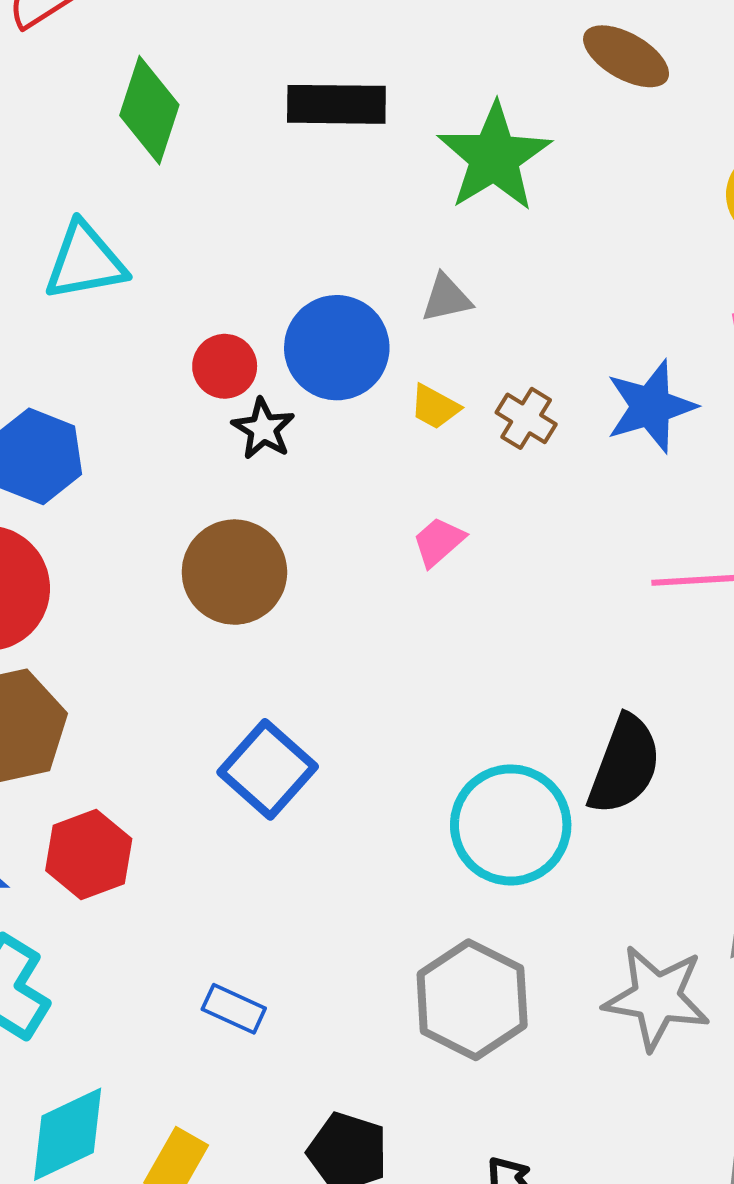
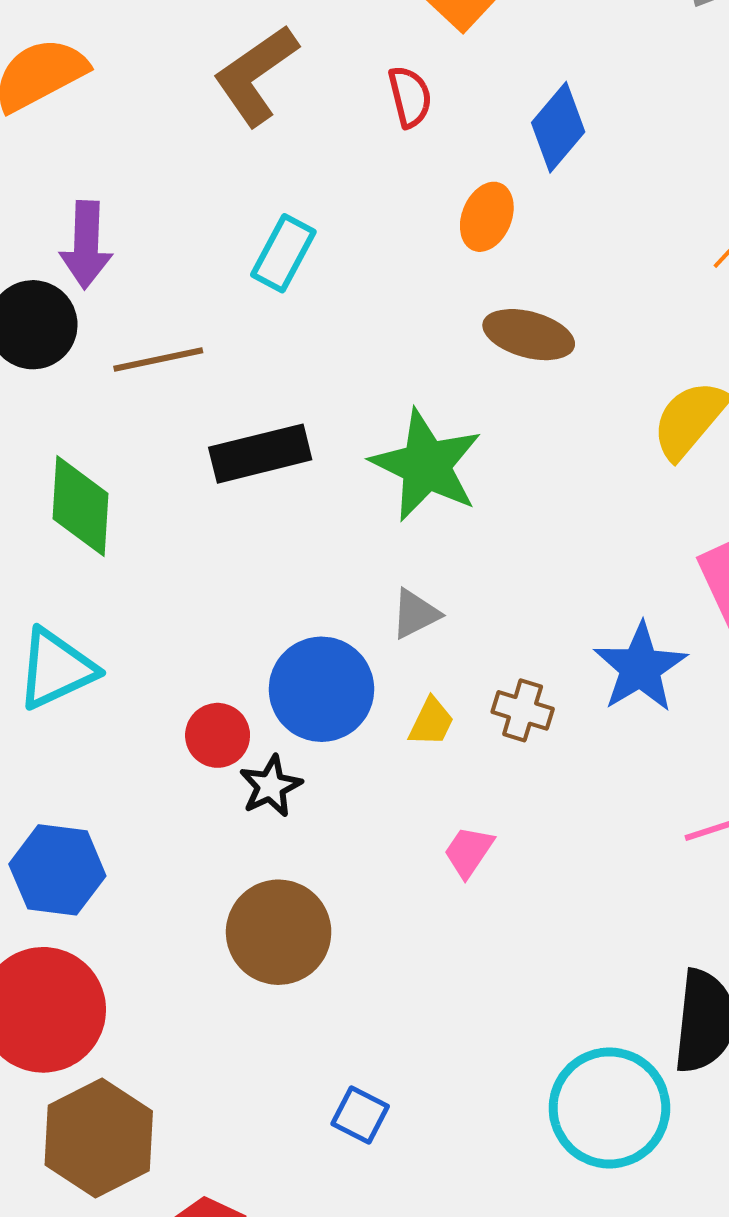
yellow trapezoid: (435, 407) -> (431, 722), turned -78
black star: (263, 429) -> (271, 786), turned 30
blue square: (268, 769) -> (360, 1115), size x0.6

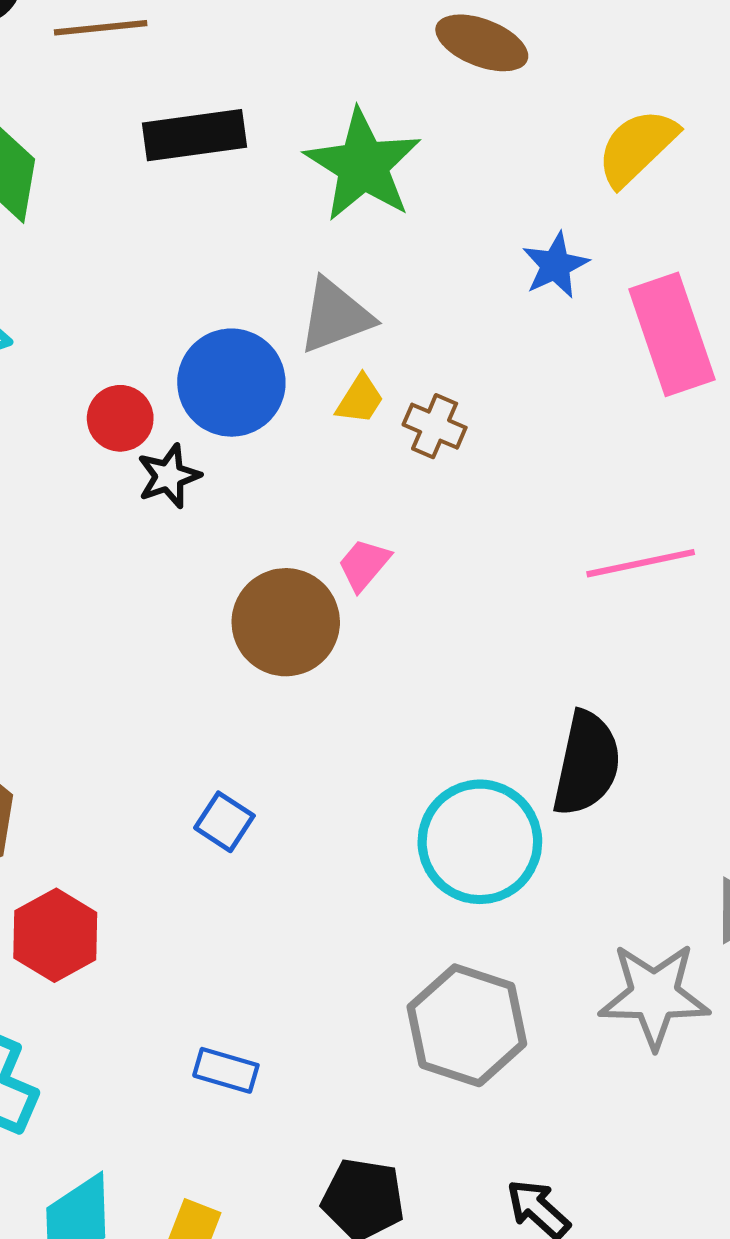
gray triangle: (415, 614) -> (335, 316), size x1.5
blue star: (640, 667) -> (555, 265), moved, size x0.7
yellow trapezoid: (431, 722) -> (360, 399), moved
brown circle: (279, 932) -> (286, 622), moved

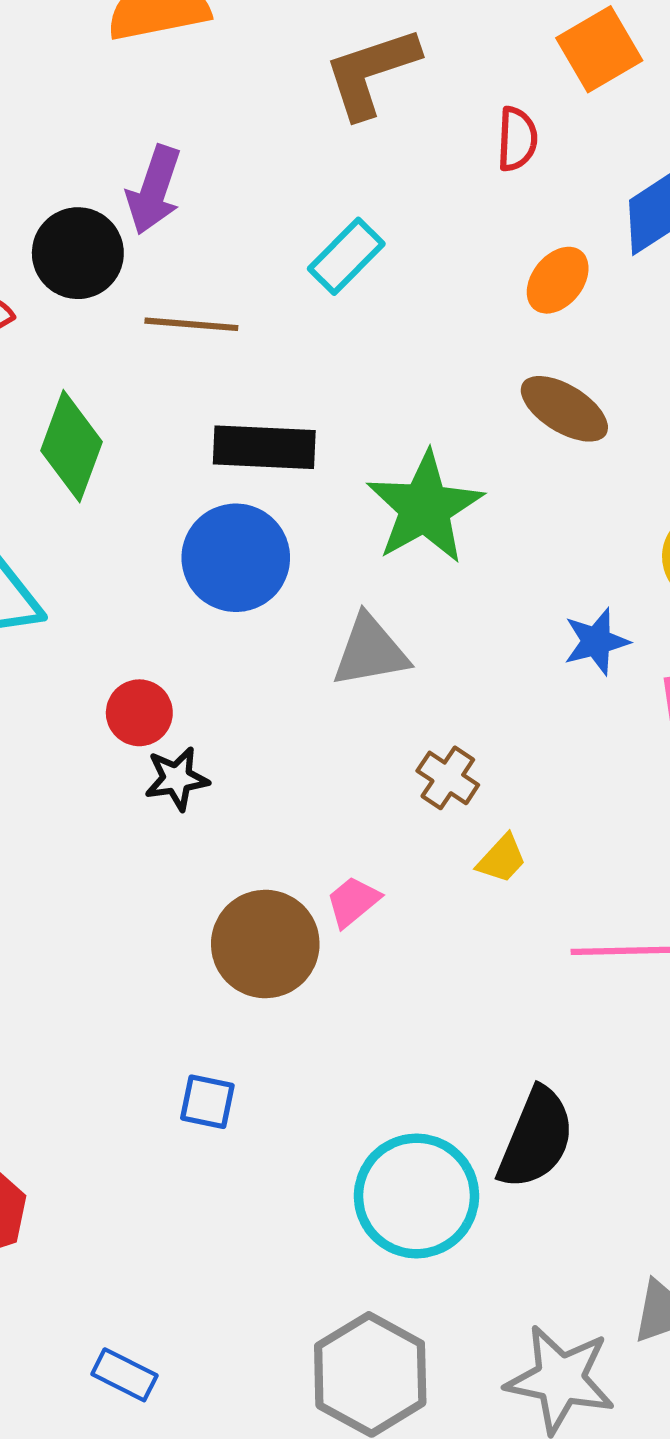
blue circle: (231, 383) -> (236, 558), moved
yellow trapezoid: (360, 399) -> (502, 859), moved
blue square: (224, 822) -> (207, 1102), moved, turned -32

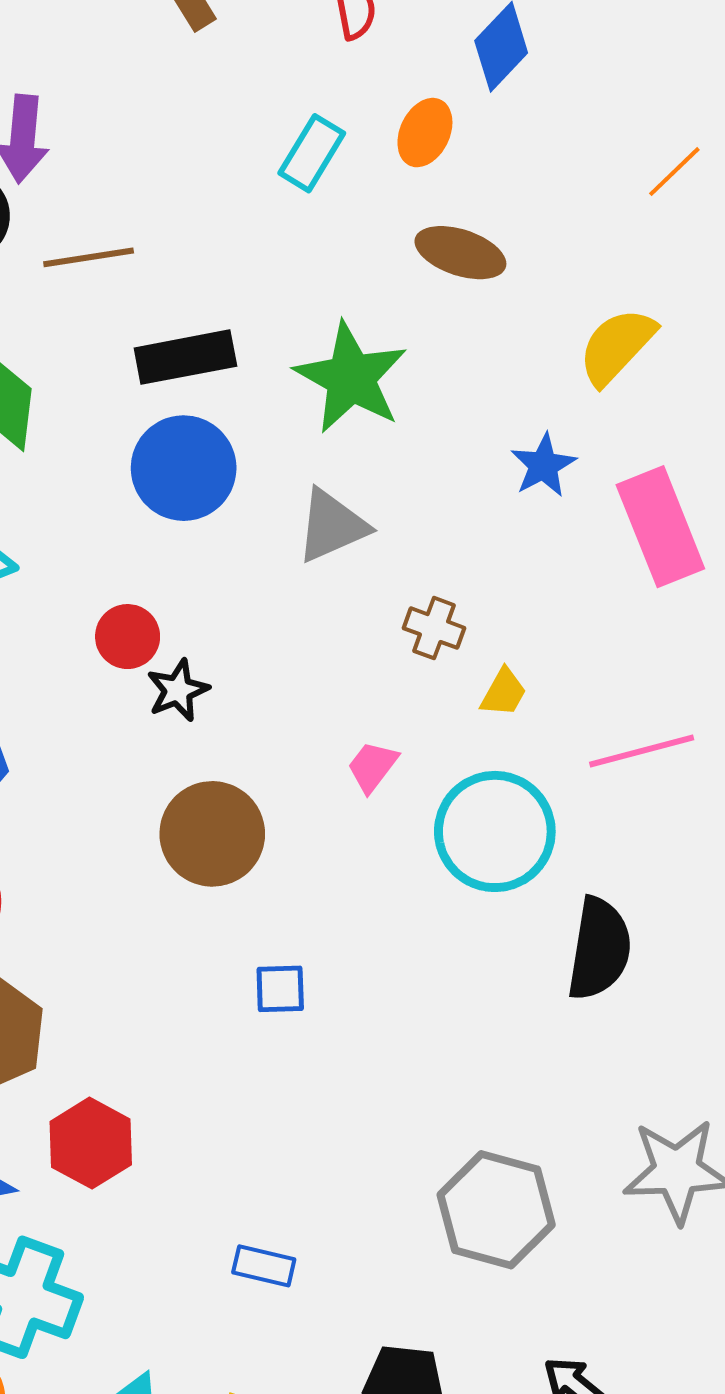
cyan rectangle: (346, 256) -> (312, 153), moved
brown circle: (265, 944) -> (212, 834), moved
cyan circle: (417, 1196) -> (495, 831), moved

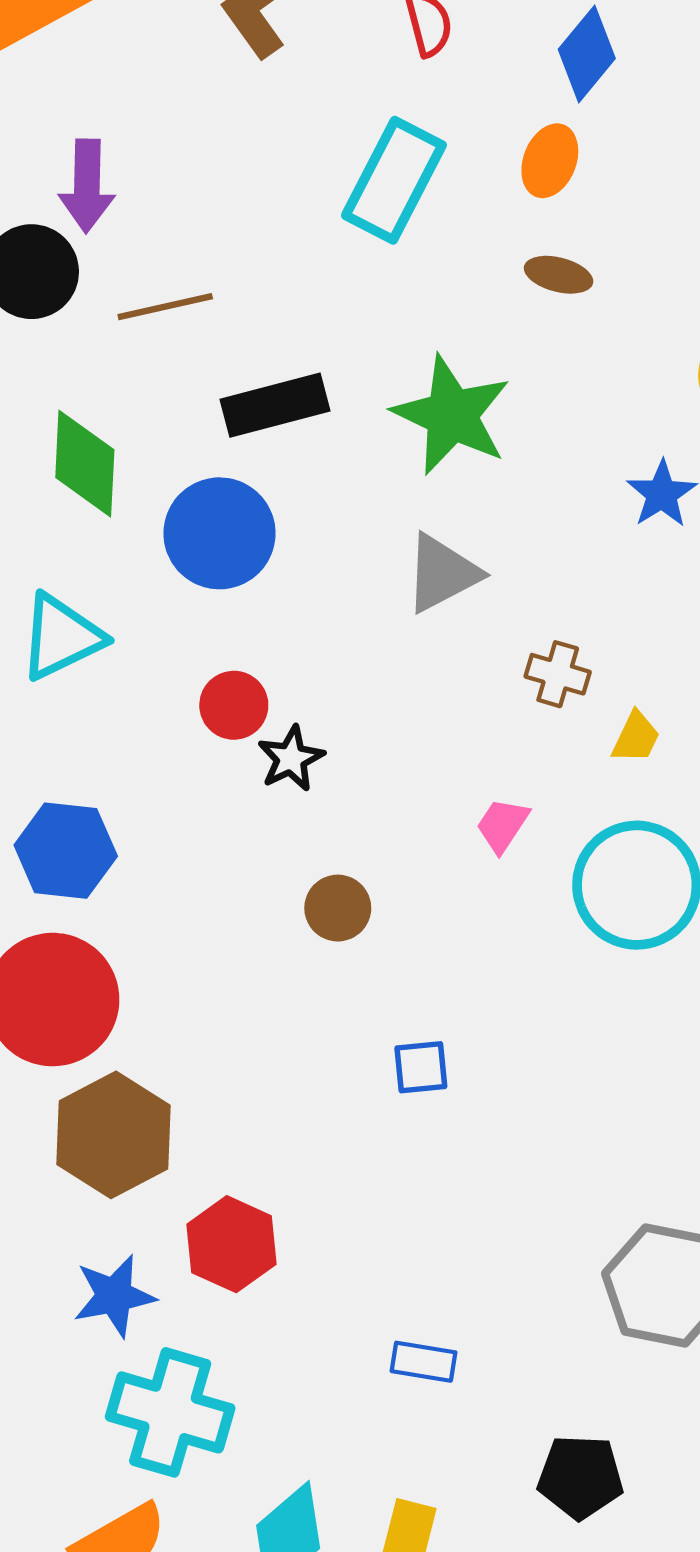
orange ellipse: (425, 133) -> (550, 161), moved
cyan rectangle: (312, 153) -> (394, 180), size x1.5
brown ellipse: (460, 253) -> (559, 275), size x0.7
blue circle: (184, 468) -> (219, 533), moved
brown circle: (212, 834) -> (338, 908), size x0.6

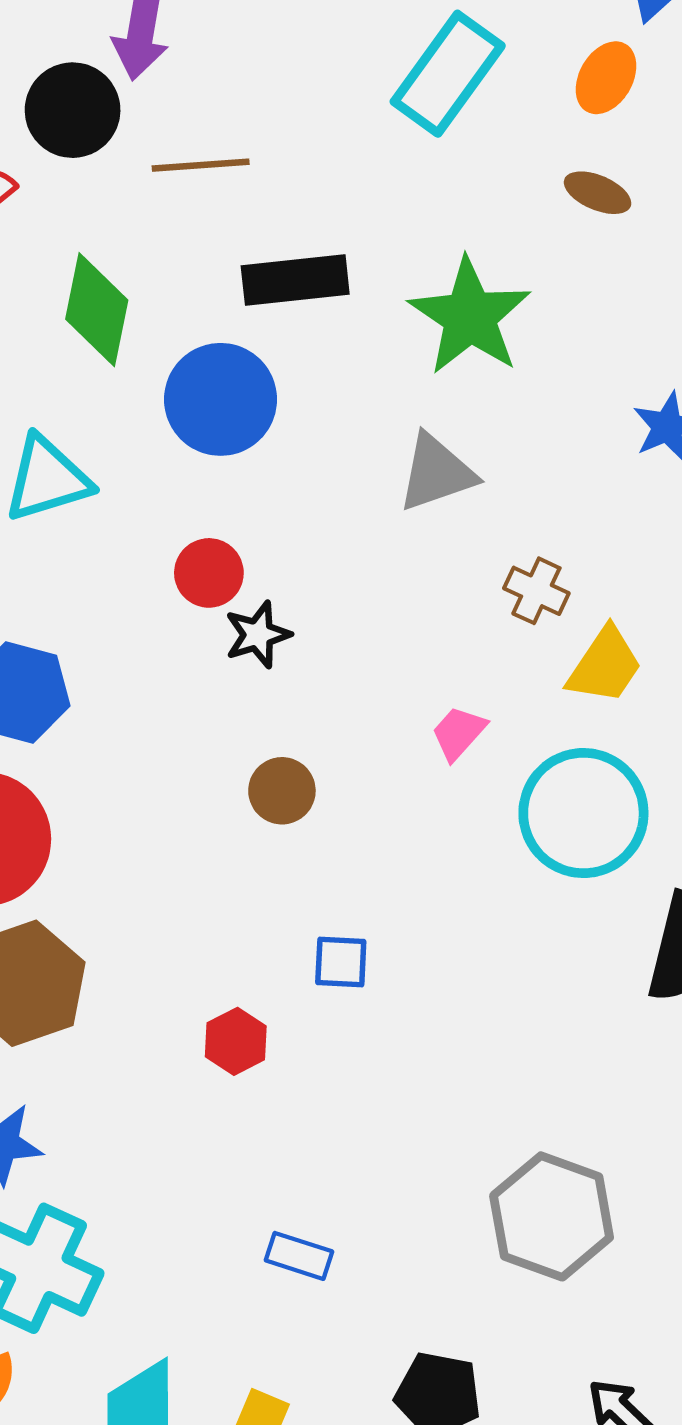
yellow trapezoid: (636, 737) -> (605, 665), size x1.5
red hexagon: (231, 1244) -> (236, 1041), moved, size x0.7

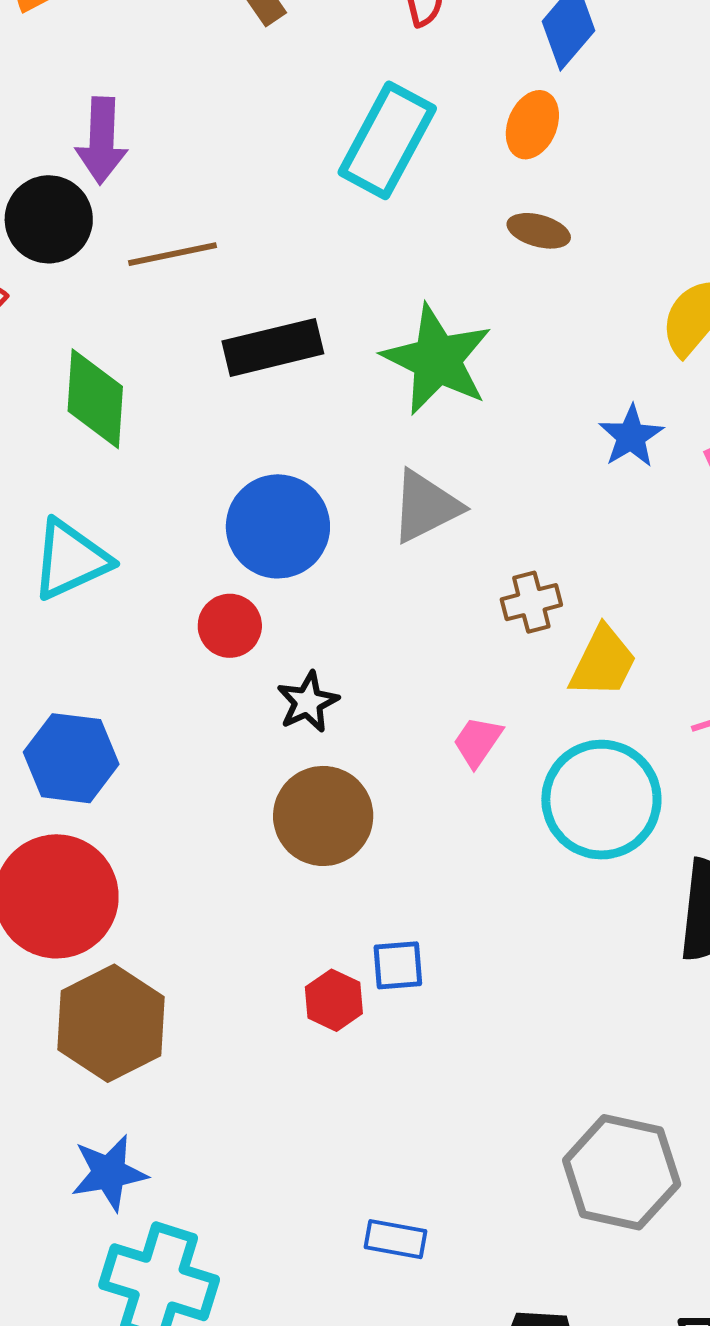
blue circle: (221, 399) -> (278, 526), moved
brown cross: (536, 591) -> (531, 602), turned -32
black star: (258, 635) -> (308, 702), moved
brown circle: (282, 791) -> (323, 816), size x1.6
red hexagon: (236, 1041) -> (334, 1000), moved

